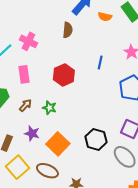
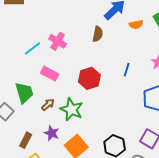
orange semicircle: (105, 17) -> (136, 24), turned -32
pink rectangle: (24, 74) -> (50, 74), turned -60
green star: (49, 108) -> (72, 109), size x1.6

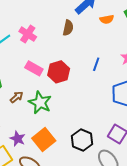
pink rectangle: (50, 74) -> (34, 68), moved
purple star: (52, 133) -> (18, 139), moved

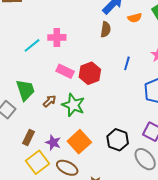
brown semicircle: (68, 28) -> (106, 29), moved
pink cross: (28, 34) -> (57, 37), turned -30

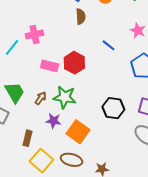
blue line: (127, 63) -> (108, 45), turned -56
black hexagon: (118, 140) -> (113, 108), moved
purple star: (53, 143) -> (53, 121), moved

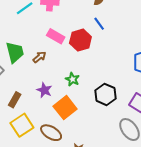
blue line: (108, 45) -> (99, 24), moved
green star: (65, 97) -> (72, 79), moved, size x0.6
brown arrow: (41, 98) -> (39, 57), moved

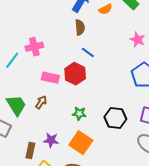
purple star: (44, 90) -> (51, 140), moved

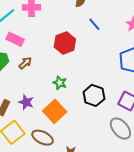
blue line: (88, 52) -> (94, 24), moved
pink rectangle: (50, 78) -> (15, 39), moved

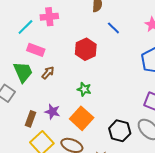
black hexagon: (94, 95) -> (120, 131), moved

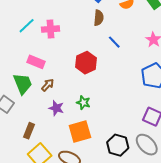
cyan line: (25, 27) -> (27, 26), moved
purple star: (52, 112) -> (56, 108), moved
orange square: (82, 118) -> (80, 132), turned 30

